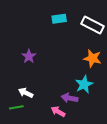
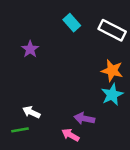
cyan rectangle: (59, 19) -> (72, 23), turned 56
purple star: (29, 56) -> (30, 49), moved
cyan star: (84, 84) -> (112, 95), moved

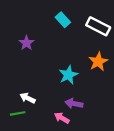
orange star: (112, 71) -> (98, 62), turned 30
cyan star: (112, 95) -> (68, 75), moved

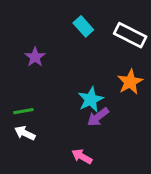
white arrow: (28, 98) -> (25, 133), moved
purple arrow: (74, 104) -> (98, 117), moved, turned -49
green line: (18, 113) -> (23, 111), moved

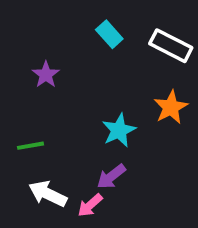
purple arrow: (98, 117) -> (111, 176), moved
white arrow: (25, 133) -> (48, 194), moved, size x1.4
pink arrow: (82, 156) -> (90, 205), moved, turned -72

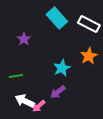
cyan rectangle: (109, 34) -> (57, 18), size x1.5
pink arrow: (90, 205) -> (39, 106), moved

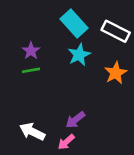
cyan star: (62, 68) -> (79, 55), moved
green line: (16, 76) -> (31, 70), moved
pink arrow: (39, 106) -> (66, 142), moved

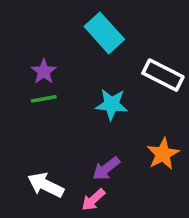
white rectangle: (116, 31) -> (163, 75), moved
cyan star: (79, 55) -> (112, 104), moved, turned 30
orange star: (116, 73) -> (163, 154), moved

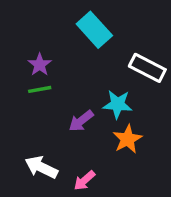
cyan star: (112, 104) -> (118, 104), moved
orange star: (163, 154) -> (127, 139), moved
purple arrow: (106, 169) -> (81, 121), moved

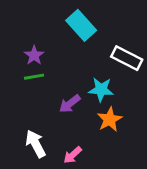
white arrow: (41, 167) -> (35, 144), turned 36

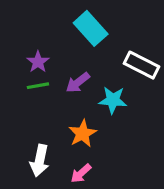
purple arrow: (70, 104) -> (78, 83), moved
orange star: (110, 119) -> (83, 134), moved
white arrow: (35, 144) -> (40, 161), turned -140

